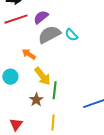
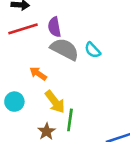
purple semicircle: (41, 17) -> (54, 27), turned -63
gray semicircle: (49, 35) -> (65, 49), turned 55

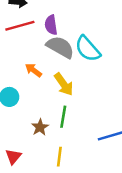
cyan semicircle: (93, 50) -> (88, 49), size x1.6
yellow arrow: (55, 102) -> (64, 84), moved

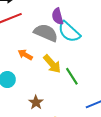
purple semicircle: (51, 25) -> (57, 16), moved
green line: (63, 117) -> (72, 76), moved, turned -36

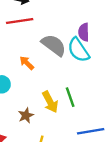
purple semicircle: (57, 16) -> (84, 32), moved
yellow arrow: (52, 64) -> (50, 102), moved

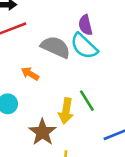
yellow arrow: (50, 102) -> (66, 111), turned 50
brown star: (26, 115) -> (42, 132), size x1.5

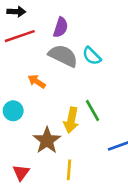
purple semicircle: (85, 25) -> (61, 27), moved, turned -150
cyan semicircle: (84, 46) -> (92, 56), size x0.7

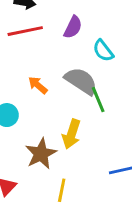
gray semicircle: (63, 56) -> (81, 81), moved
cyan semicircle: (92, 56) -> (103, 51), moved
green line: (93, 111) -> (98, 100), moved

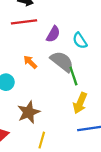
purple semicircle: (73, 27) -> (53, 34), moved
yellow arrow: (71, 134) -> (80, 103), moved

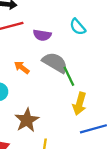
purple semicircle: (53, 34) -> (42, 35), turned 77
cyan semicircle: (80, 41) -> (78, 27), moved

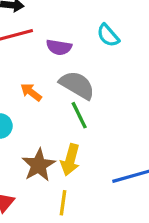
green line: (69, 76) -> (79, 115), moved
yellow arrow: (79, 104) -> (70, 160), moved

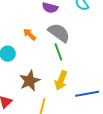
yellow arrow: (70, 160) -> (61, 80), moved

